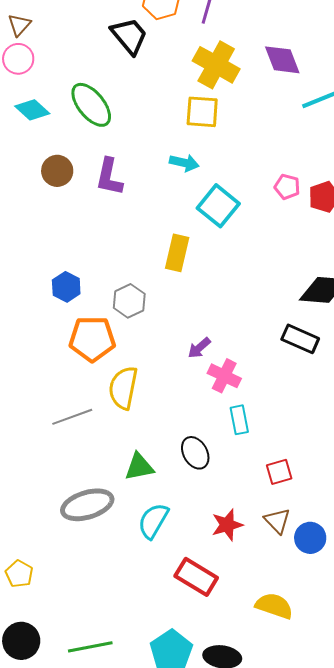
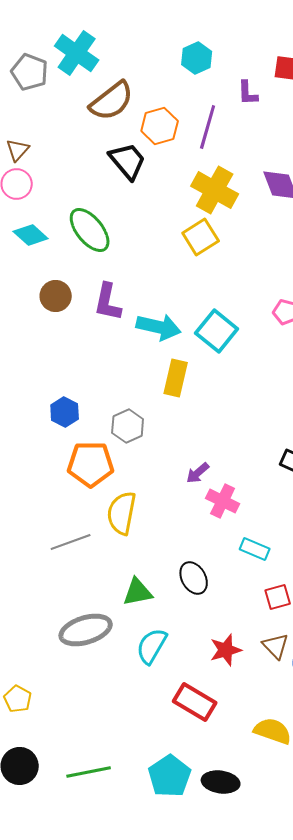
yellow square: (202, 112) -> (201, 237), turned -36
cyan arrow: (184, 163) -> (159, 327), moved, size x1.5
cyan rectangle: (239, 420) -> (255, 549), moved, turned -56

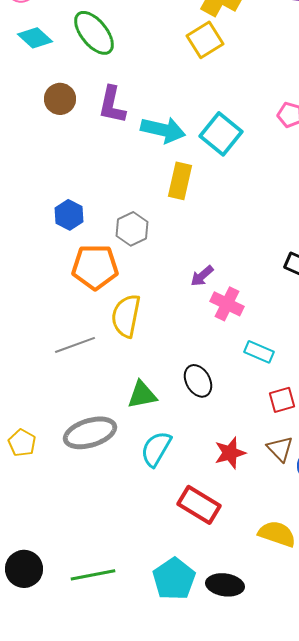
yellow pentagon: (18, 699) -> (22, 443), moved

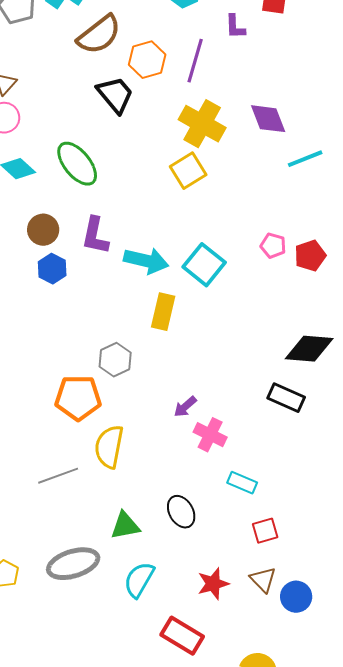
blue hexagon: (69, 215) -> (52, 269), moved

